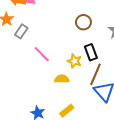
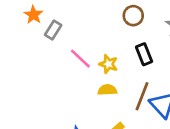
yellow star: (74, 61) -> (108, 64), moved
brown line: (96, 74) -> (142, 96), moved

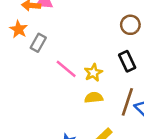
brown circle: (133, 16) -> (130, 25), moved
yellow star: (108, 64) -> (93, 73), turned 30

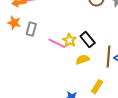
black rectangle: (127, 61) -> (88, 39), moved
yellow star: (93, 73) -> (69, 40), moved

